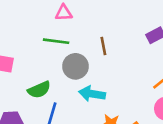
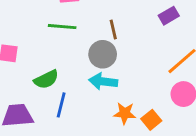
gray circle: (75, 66) -> (103, 54), moved

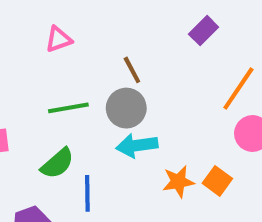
green line: (62, 27) -> (68, 108), moved

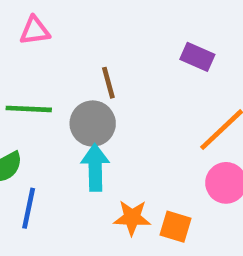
purple rectangle: (204, 31) -> (197, 57), turned 56
cyan arrow: (137, 145) -> (95, 167), turned 84
orange square: (217, 181) -> (175, 227), turned -32

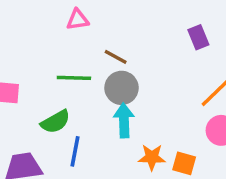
purple rectangle: (197, 57) -> (198, 37), turned 45
brown line: (108, 83) -> (116, 57), moved, turned -45

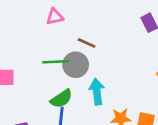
gray circle: (122, 88) -> (76, 65), moved
green semicircle: (55, 122) -> (61, 99), moved

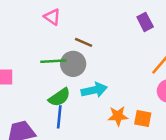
pink triangle: (55, 17) -> (52, 17), turned 48
cyan arrow: (97, 92) -> (94, 90), turned 85

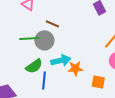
orange star: (118, 116) -> (75, 68), moved
blue line: (59, 117) -> (44, 81), moved

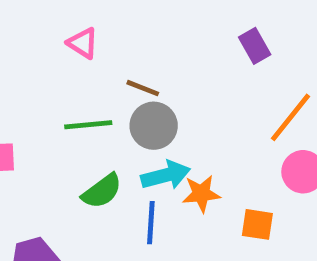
gray circle: (44, 40) -> (154, 126), moved
blue line: (44, 81) -> (151, 223), moved

